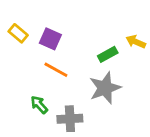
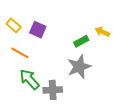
orange line: (56, 70) -> (20, 53), moved
green arrow: (39, 105) -> (29, 79), size x1.5

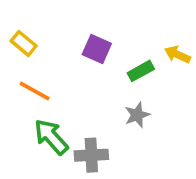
purple square: (38, 30) -> (97, 49), moved
gray star: (79, 67) -> (137, 115), size x0.6

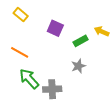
yellow rectangle: (24, 43) -> (21, 15), moved

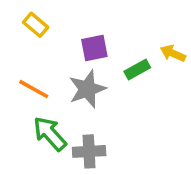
purple square: (55, 28) -> (94, 48), turned -35
gray star: (78, 66) -> (87, 89), moved, size x1.5

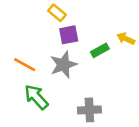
yellow rectangle: (36, 25) -> (57, 13), moved
gray cross: (89, 151) -> (89, 110), moved

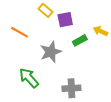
purple square: (69, 35) -> (65, 20), moved
orange line: (25, 65) -> (20, 32), moved

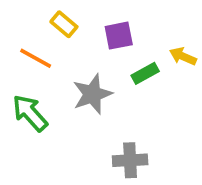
yellow rectangle: (46, 10) -> (64, 24), moved
green arrow: (29, 78) -> (30, 113), moved

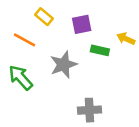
green rectangle: (145, 73) -> (100, 50), turned 42

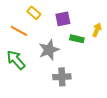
yellow arrow: (126, 39) -> (97, 30), turned 88
gray cross: (89, 110) -> (62, 77), moved

